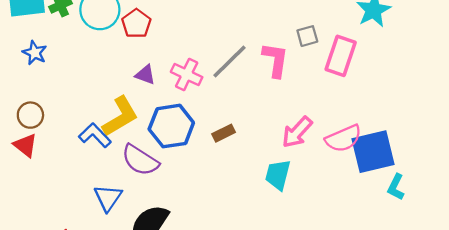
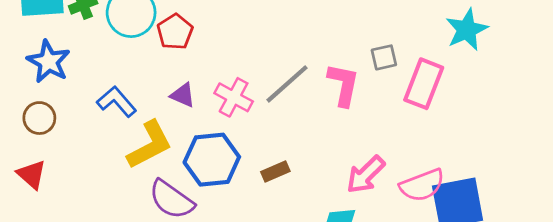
blue star: (35, 53) -> (49, 62), size x1.4
brown circle: (30, 115) -> (39, 118), moved
blue L-shape: (95, 135) -> (117, 102), moved

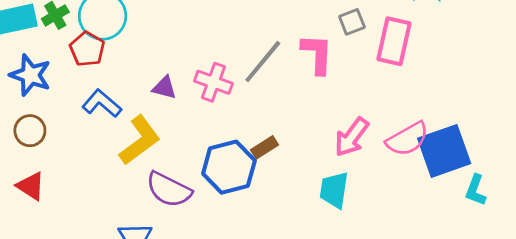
red pentagon: (175, 32) -> (87, 49), moved
blue hexagon: (212, 160) -> (229, 167), moved

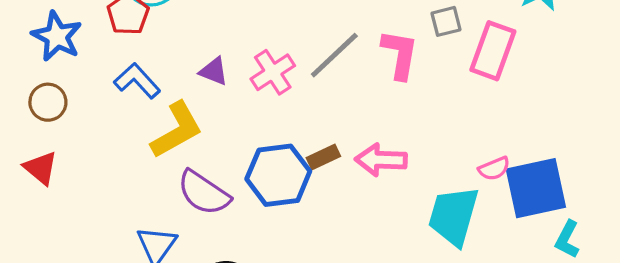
pink cross: (213, 82) -> (273, 72), turned 30
pink arrow: (352, 137) -> (381, 160), moved, turned 48
pink semicircle: (407, 139) -> (494, 169), size x0.6
cyan trapezoid: (334, 190) -> (453, 216), moved, size x1.4

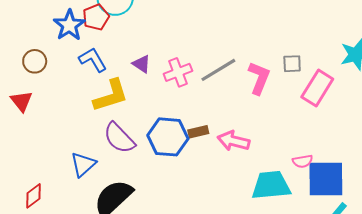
blue star: (57, 36) -> (69, 25), moved
cyan trapezoid: (453, 216) -> (271, 185), turned 57

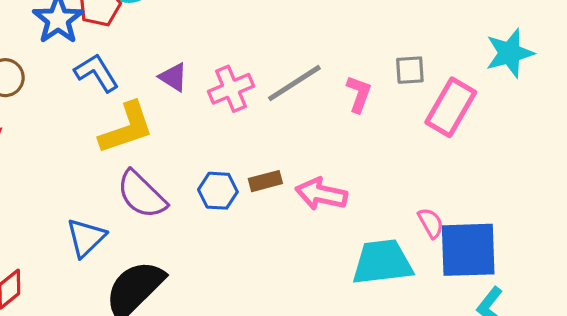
pink L-shape: (259, 78) -> (359, 94), size x0.7
blue hexagon: (168, 137) -> (218, 191), size x0.6
pink semicircle: (303, 161) -> (431, 223), turned -108

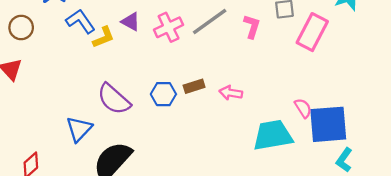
yellow L-shape: (126, 128) -> (104, 37), moved, size x0.6
pink arrow: (321, 194) -> (231, 93), size x0.7

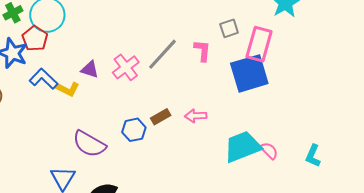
yellow L-shape: (104, 37) -> (68, 89), turned 60
pink semicircle: (303, 108) -> (269, 151), moved
blue square: (328, 124) -> (249, 73), moved

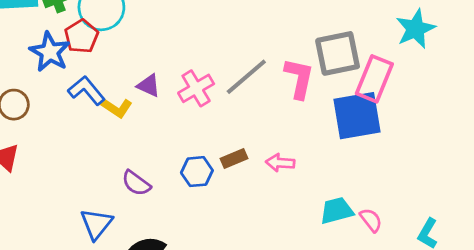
gray square: (229, 28) -> (338, 53), size x1.8
pink L-shape: (202, 51) -> (299, 78), size x1.4
purple semicircle: (89, 144) -> (136, 183), size x0.7
cyan trapezoid: (243, 147) -> (337, 211), size x0.7

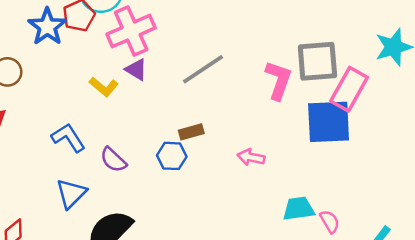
gray line: (246, 77) -> (203, 69), moved
pink cross: (196, 88) -> (131, 31), moved, size x1.4
blue L-shape: (86, 90) -> (68, 138), moved
brown rectangle: (234, 159) -> (191, 132), moved

